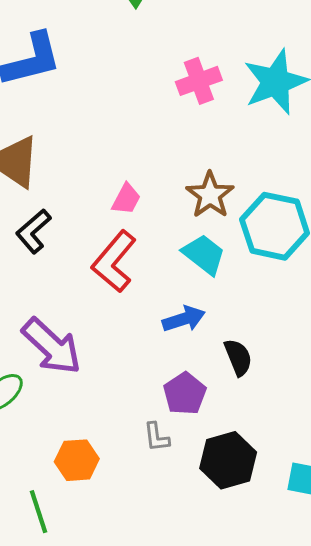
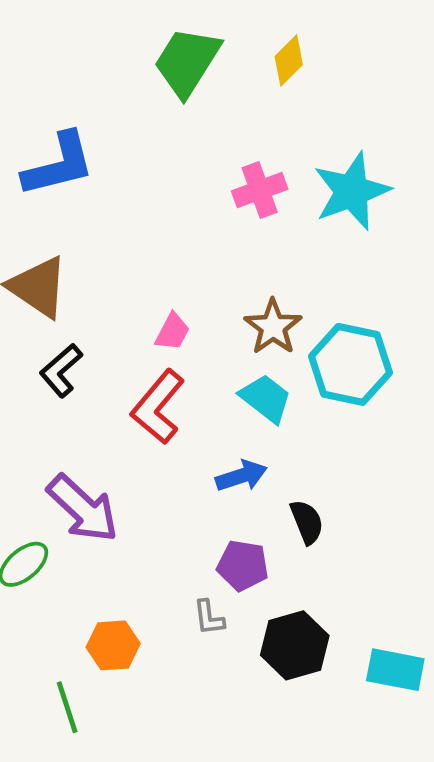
purple pentagon: (185, 394) -> (243, 565), turned -30

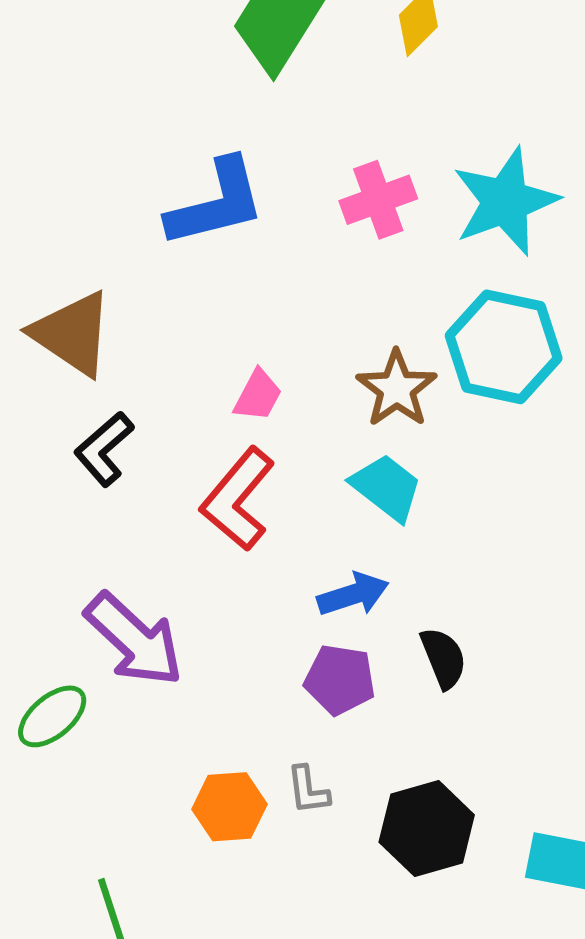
blue L-shape: (59, 165) -> (216, 203), moved
cyan hexagon: (350, 364) -> (504, 347), moved
purple pentagon: (243, 565) -> (340, 680), moved
orange hexagon: (113, 645) -> (229, 807), moved

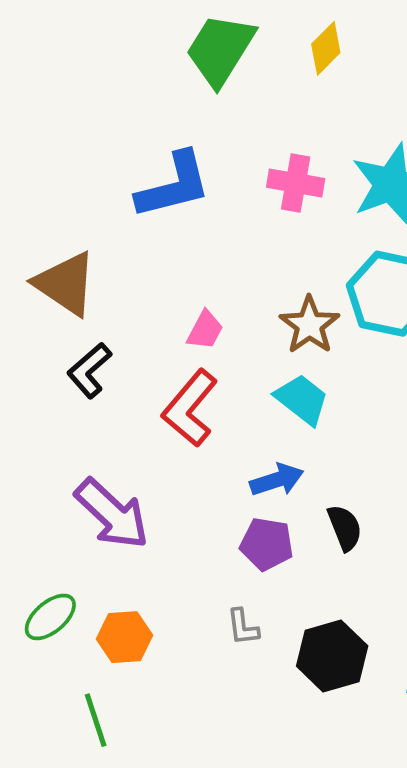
pink cross: (378, 200) -> (296, 183), turned 30
green ellipse: (52, 716) -> (50, 617), moved
orange hexagon: (229, 807) -> (125, 637), moved

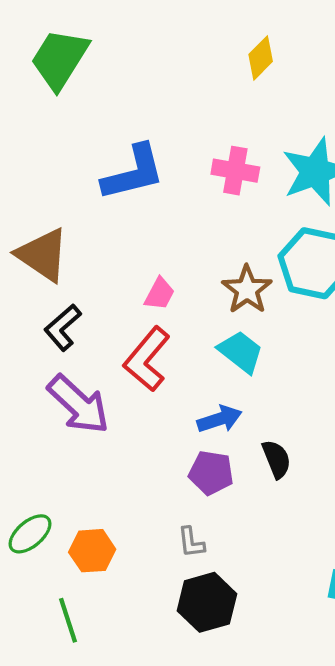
green trapezoid: (220, 50) -> (59, 59), moved
purple arrow: (112, 514) -> (78, 404), moved
black hexagon: (332, 656) -> (207, 602), moved

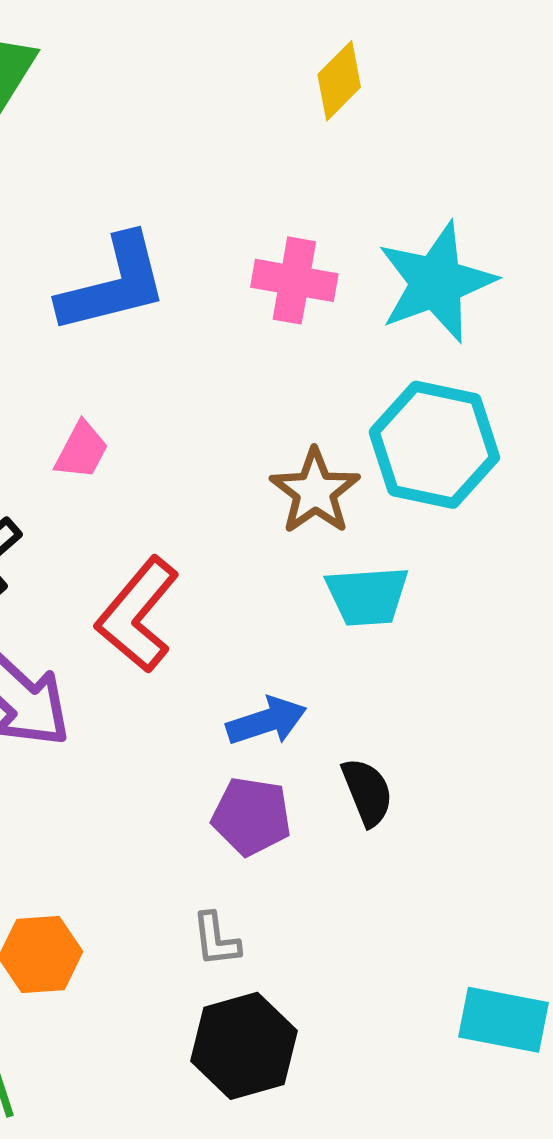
pink trapezoid: (160, 294) -> (82, 450), moved
cyan trapezoid: (241, 352) -> (367, 596), moved, turned 138

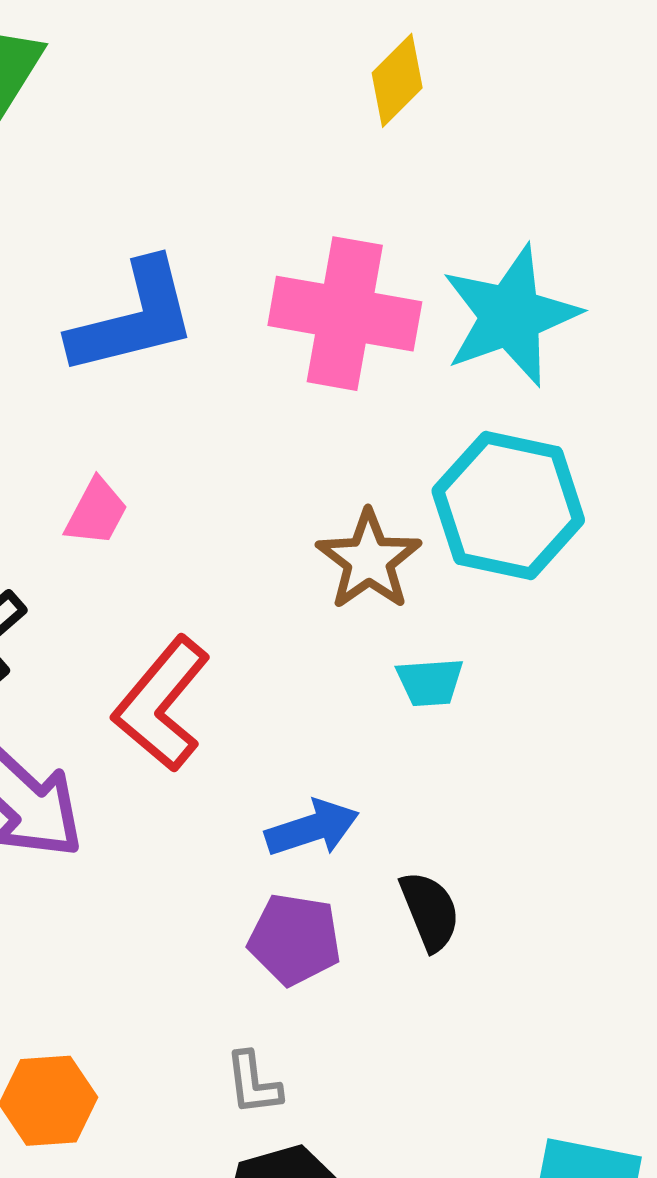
pink cross: (294, 280) -> (345, 314), size x1.5
cyan trapezoid: (367, 596) -> (430, 682), size x0.7

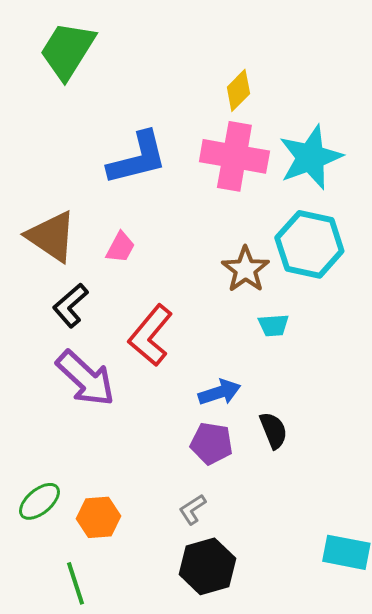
yellow diamond: (397, 80) -> (238, 90), moved
gray L-shape: (253, 1083) -> (192, 509), turned 64

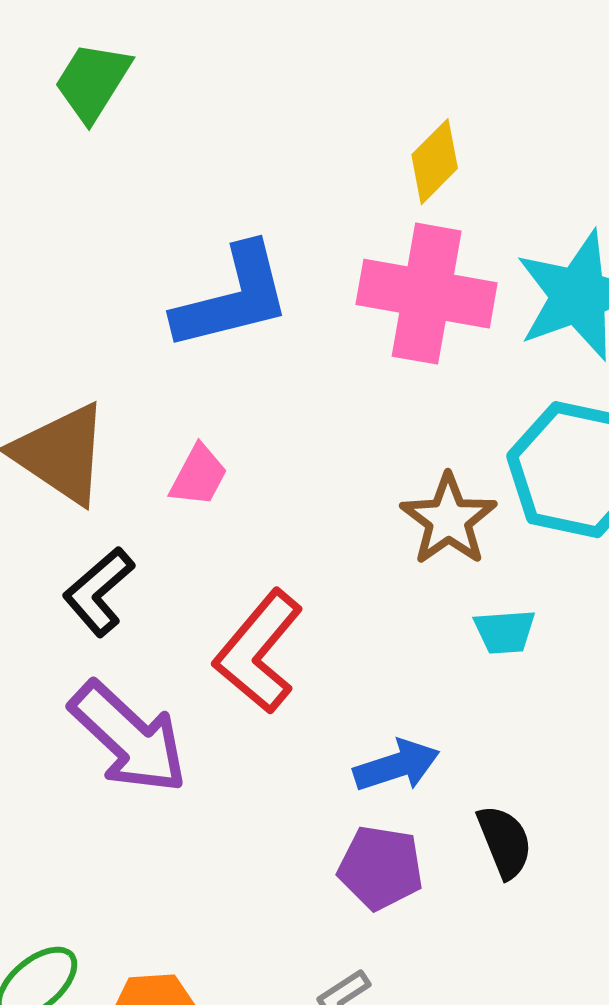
green trapezoid: (67, 50) -> (93, 82), size x0.7

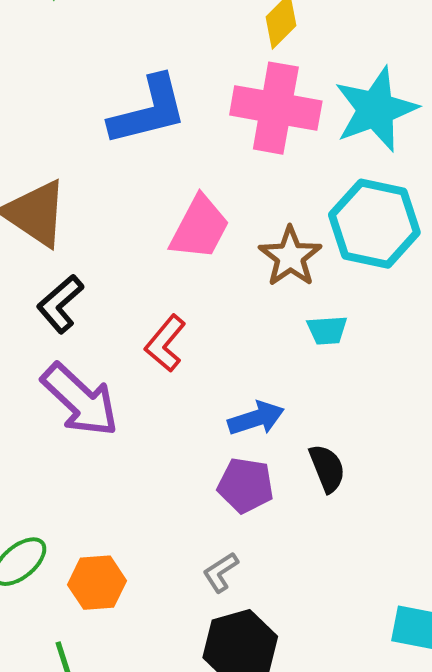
pink trapezoid: (199, 476) -> (200, 228), moved, size x1.6
red L-shape: (259, 652) -> (165, 343), size x0.7

